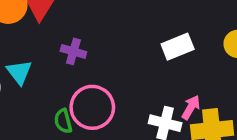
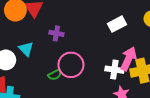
pink arrow: (191, 107) -> (128, 59), size x1.6
green semicircle: (63, 121) -> (55, 75), turned -96

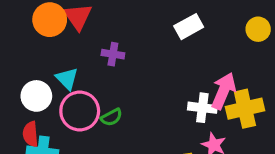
white rectangle: (117, 24) -> (189, 27), moved
pink circle: (71, 65) -> (80, 111), moved

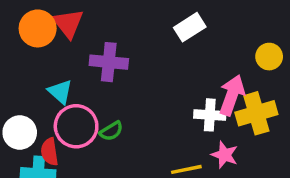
yellow circle: (258, 29) -> (269, 57), moved
purple cross: (113, 54) -> (109, 62), size x1.5
white circle: (36, 96) -> (20, 132), moved
red semicircle: (30, 134) -> (49, 152), moved

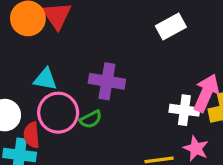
purple cross: (109, 62) -> (107, 81), moved
cyan triangle: (60, 92) -> (45, 79), turned -35

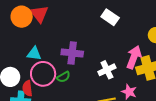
white rectangle: (171, 27) -> (110, 17), turned 66
white cross: (184, 110) -> (107, 70), moved, turned -30

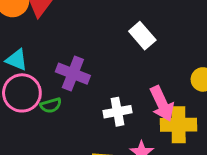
pink arrow: (134, 57) -> (162, 104), turned 120

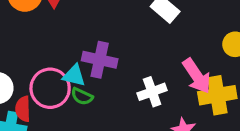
cyan triangle: (17, 60) -> (74, 76), moved
green semicircle: (51, 105) -> (82, 96), turned 50

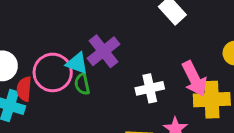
purple cross: (100, 60) -> (103, 51), turned 32
green semicircle: (82, 96) -> (82, 84), turned 45

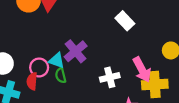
pink circle: (53, 72) -> (39, 67), size x0.7
red semicircle: (24, 89) -> (32, 81), moved

